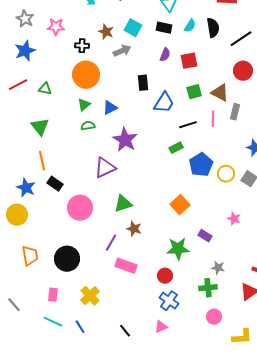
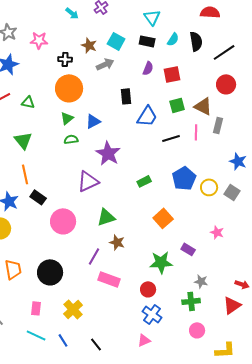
green rectangle: (176, 148) -> (144, 181), moved
black line: (125, 331) -> (96, 344), moved

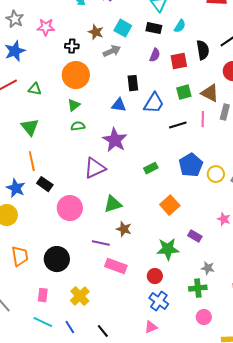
black semicircle: (196, 41) -> (203, 50), moved
blue triangle: (93, 121) -> (119, 105), moved, turned 35
purple line: (94, 256) -> (101, 243), turned 72

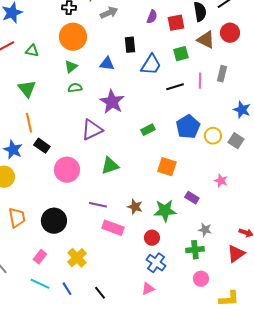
brown triangle: (210, 93) -> (206, 40), moved
blue triangle: (119, 105) -> (107, 64), moved
orange square: (170, 205) -> (167, 167), turned -30
brown star: (124, 229) -> (135, 207), moved
pink rectangle: (43, 295) -> (40, 257), turned 32

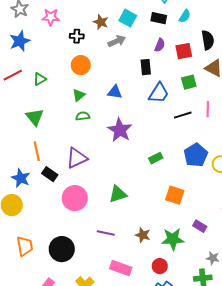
orange circle: (73, 37) -> (81, 65), size x0.7
black rectangle: (130, 45) -> (146, 67), moved
green triangle: (32, 51) -> (40, 79), turned -40
purple triangle: (92, 130) -> (77, 158), moved
pink rectangle: (113, 228) -> (121, 268), moved

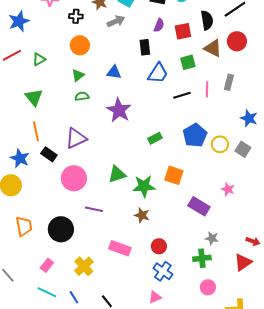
purple rectangle: (200, 226) -> (199, 206), size x1.5
purple line: (106, 233) -> (94, 209), moved
green star: (173, 239) -> (144, 186), moved

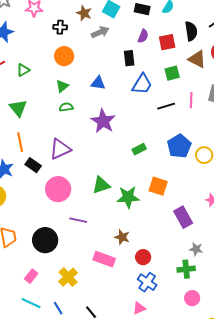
purple rectangle: (199, 206) -> (183, 217), turned 30
brown star: (142, 215) -> (122, 237), moved

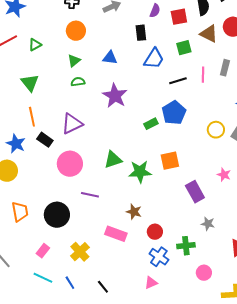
blue pentagon: (179, 146) -> (174, 113), moved
orange square: (158, 186) -> (170, 161), turned -30
green cross: (186, 269) -> (186, 246), moved

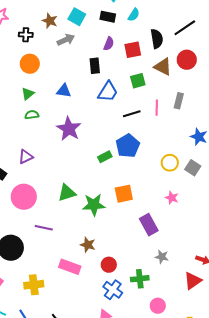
purple triangle: (72, 124) -> (26, 157), size x0.7
pink star: (224, 175) -> (172, 198), moved
yellow cross: (80, 252) -> (34, 285), turned 36

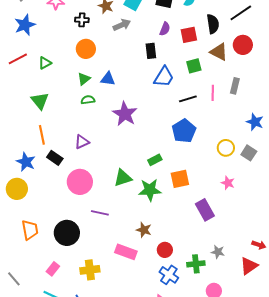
blue triangle: (64, 91) -> (108, 79), moved
green rectangle: (105, 157) -> (155, 160), moved
gray star: (162, 257) -> (218, 252), moved

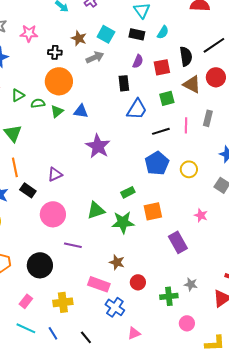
orange circle: (86, 49) -> (59, 81), size x1.4
green semicircle: (88, 100) -> (38, 103), moved
yellow circle: (226, 148) -> (189, 169), moved
blue cross: (169, 275) -> (115, 307), moved

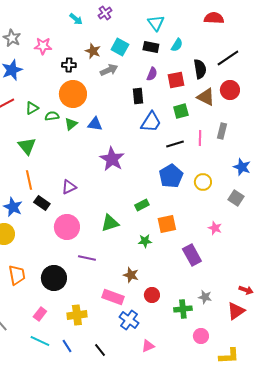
green star: (123, 222) -> (145, 241), moved, size x0.6

